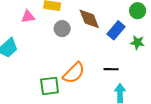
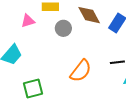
green square: (50, 86) -> (33, 89), moved

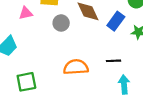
orange semicircle: (81, 71) -> (76, 67), turned -135

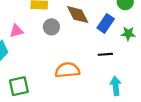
pink triangle: (26, 13) -> (16, 31), moved
black line: (113, 61) -> (105, 54), moved

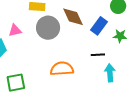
gray circle: (51, 27) -> (48, 28), size x1.5
cyan arrow: (116, 86) -> (110, 73), moved

